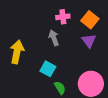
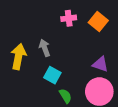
gray arrow: (54, 38) -> (45, 48), moved
purple triangle: (89, 41) -> (100, 64), moved, turned -35

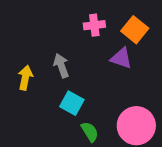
yellow arrow: (18, 57) -> (25, 78), size x0.7
purple triangle: (100, 64) -> (121, 58), moved

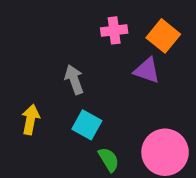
yellow arrow: (25, 78) -> (31, 120), moved

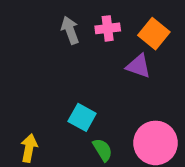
gray arrow: (74, 80) -> (70, 30), moved
yellow arrow: (31, 120) -> (29, 148), moved

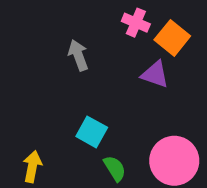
pink cross: (108, 28) -> (136, 23), moved, turned 30
gray arrow: (70, 30) -> (78, 55), moved

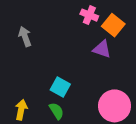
gray arrow: (78, 55) -> (25, 36), moved
green semicircle: (115, 168) -> (56, 111), moved

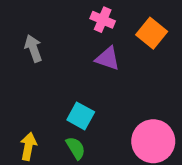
pink cross: (89, 15) -> (103, 20), moved
purple triangle: (102, 49) -> (108, 59), moved

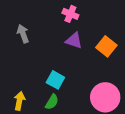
orange square: (152, 33) -> (106, 46), moved
green semicircle: (76, 148) -> (52, 102), turned 63

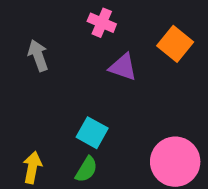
pink cross: (70, 14) -> (102, 23), moved
orange square: (106, 46) -> (175, 44), moved

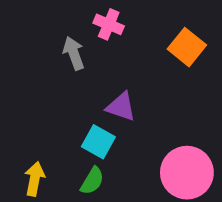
gray arrow: (38, 55) -> (74, 53), moved
purple triangle: (123, 67) -> (121, 107), moved

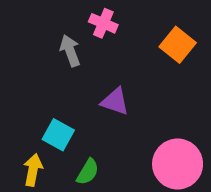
cyan square: (98, 142) -> (58, 135), moved

